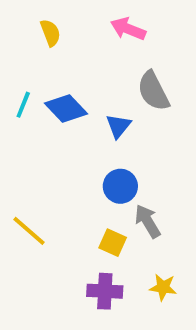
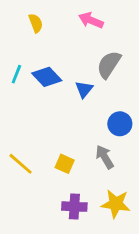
gray semicircle: (153, 91) -> (109, 64), turned 60
blue circle: (120, 186) -> (120, 124), moved
yellow square: (113, 243) -> (65, 164), moved
yellow star: (163, 287) -> (116, 204), size x1.5

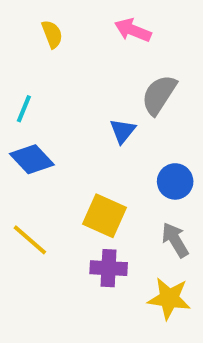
blue diamond: (47, 77) -> (32, 159), moved
gray arrow: (105, 157) -> (175, 240), moved
yellow square: (65, 164) -> (105, 216), moved, size x1.5
purple cross: (74, 207) -> (109, 268), moved

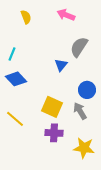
gray arrow: (175, 240) -> (80, 111), moved

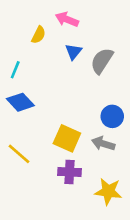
pink arrow: (66, 15) -> (67, 19), moved
yellow semicircle: (26, 17) -> (38, 35), moved, turned 48
blue triangle: (61, 65) -> (73, 52), moved
gray arrow: (80, 111) -> (103, 144), turned -42

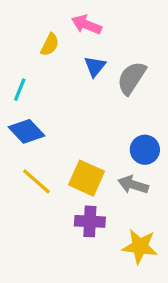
yellow line: (19, 154) -> (36, 181), moved

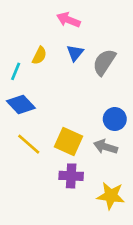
yellow semicircle: (50, 45) -> (39, 56), moved

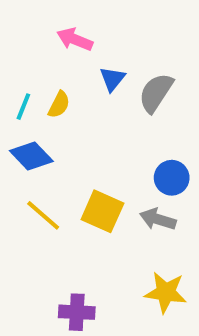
pink arrow: (68, 20) -> (75, 39), moved
yellow semicircle: (39, 56) -> (59, 105), moved
purple cross: (71, 176) -> (77, 312), moved

